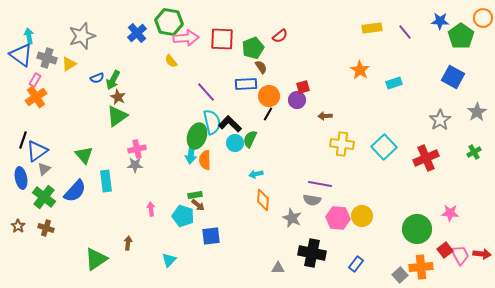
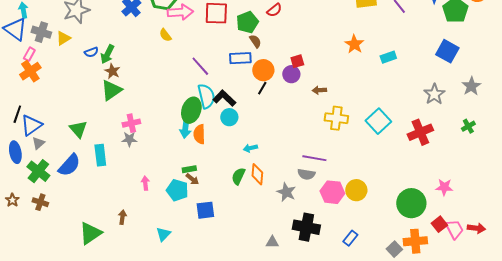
green semicircle: (250, 139) -> (238, 176), moved

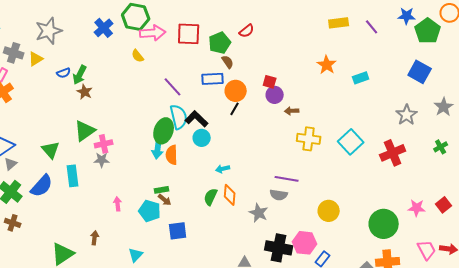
red square: (297, 61) -> (270, 82), turned 32
purple circle: (291, 74) -> (275, 95), moved
green triangle: (111, 90) -> (85, 131), moved
pink hexagon: (332, 192) -> (305, 243), moved
red square: (439, 224) -> (444, 205), moved

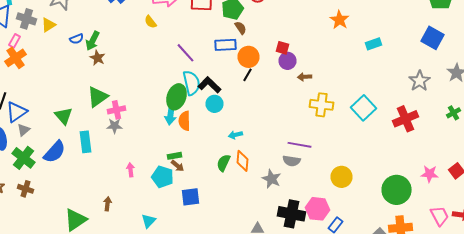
orange star: (327, 65) -> (340, 20), moved

